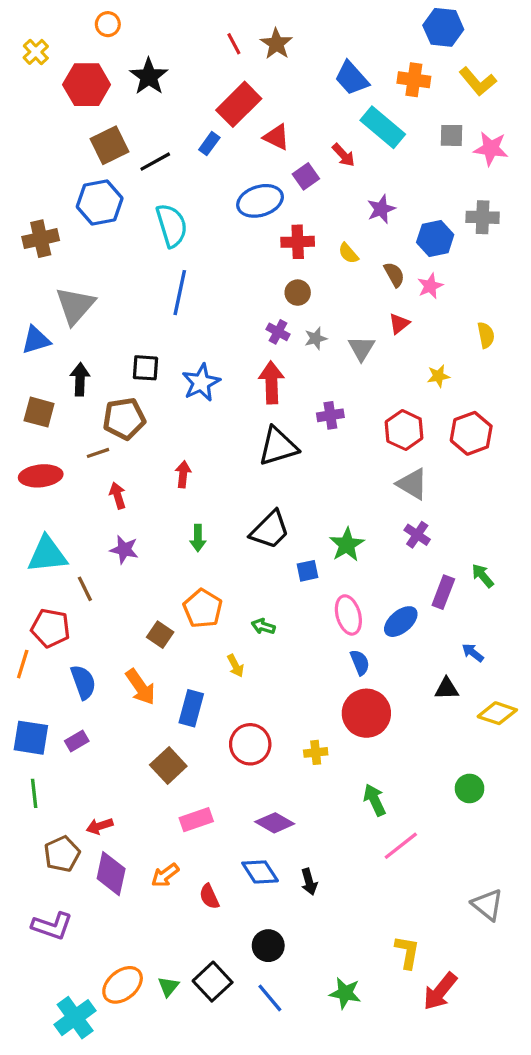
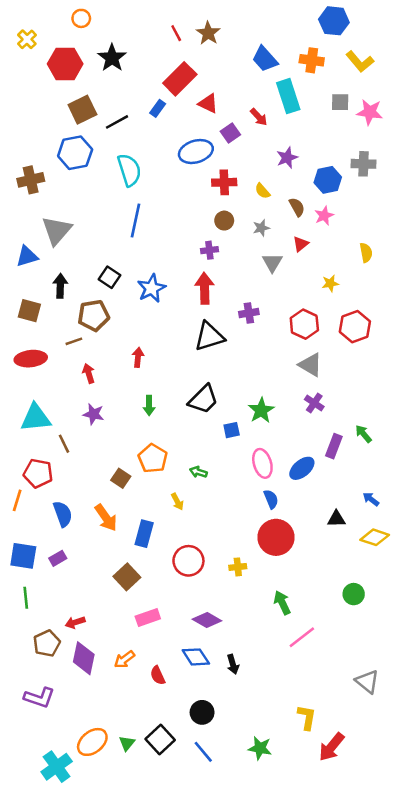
cyan rectangle: (383, 127) -> (288, 96), turned 32
purple cross: (278, 332) -> (209, 250), turned -35
gray star: (316, 338) -> (261, 228), moved
black square: (145, 368) -> (110, 277), turned 30
blue arrow: (473, 653) -> (371, 499), moved

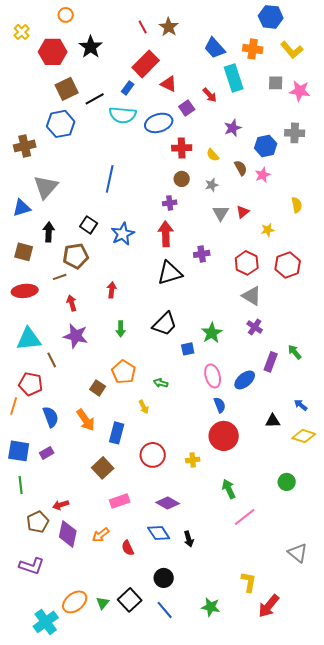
cyan semicircle: (129, 170) -> (123, 115), moved, turned 112
red triangle: (301, 244) -> (243, 212), moved
purple star: (94, 414) -> (76, 336), size x1.4

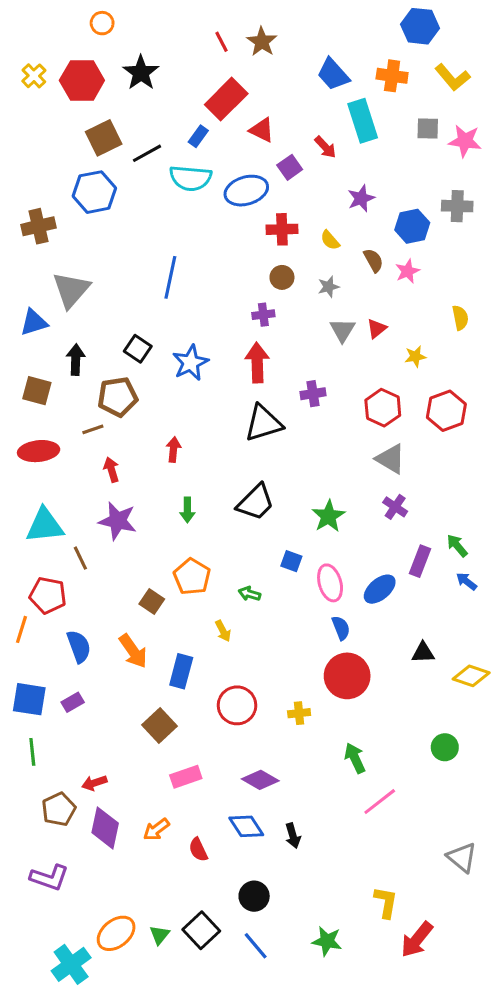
yellow cross: (22, 32) -> (34, 76), moved
blue square: (188, 349) -> (291, 561), moved, turned 32
blue arrow: (301, 405) -> (467, 581), moved

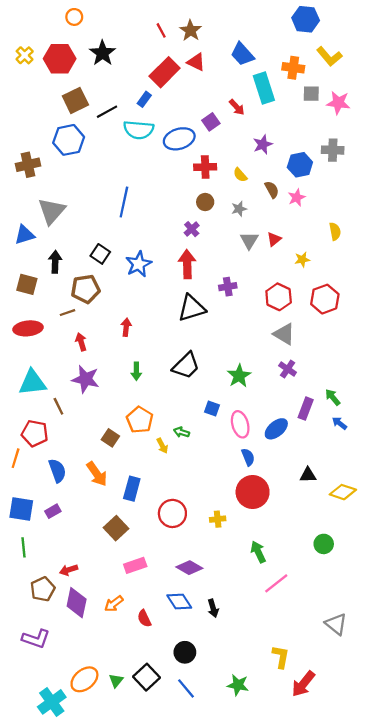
orange cross: (392, 76) -> (293, 68), moved
red triangle: (262, 130) -> (196, 62), moved
purple cross: (263, 315) -> (192, 229), turned -35
yellow arrow: (223, 631) -> (162, 446), moved

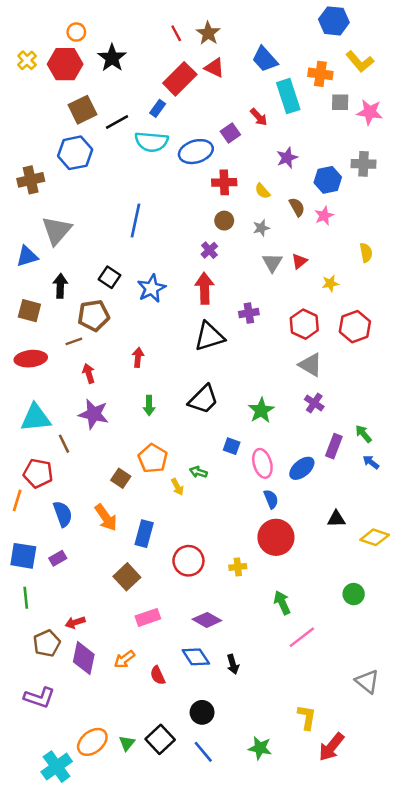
orange circle: (74, 17) -> (76, 32), moved

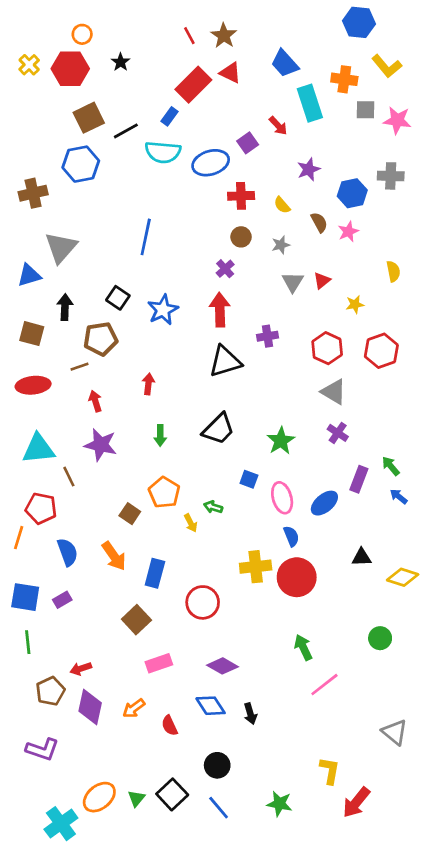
black star: (112, 58) -> (121, 62), size x0.6
yellow cross: (238, 567) -> (256, 567), moved, size x1.6

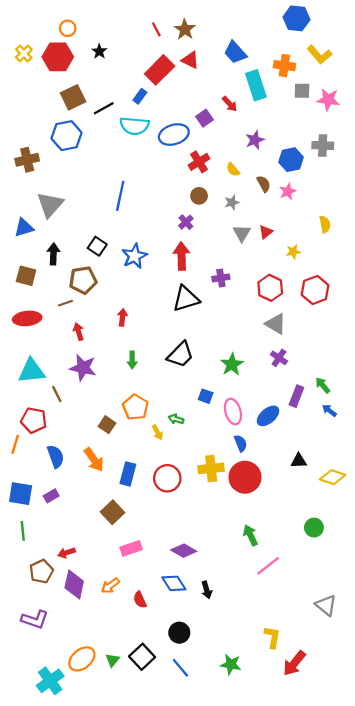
red cross: (241, 196) -> (199, 162), turned -30
red circle: (203, 602) -> (167, 478), moved

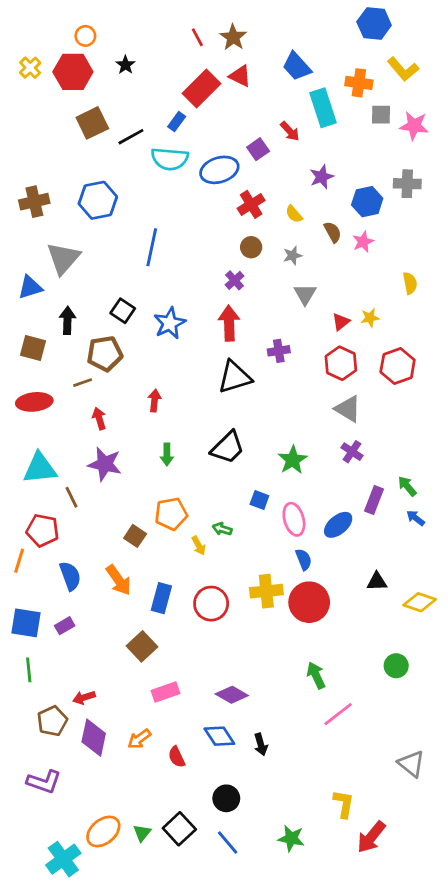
blue hexagon: (67, 136) -> (98, 200), moved
red triangle: (266, 232) -> (341, 322), moved
orange pentagon: (136, 407) -> (171, 514), turned 30

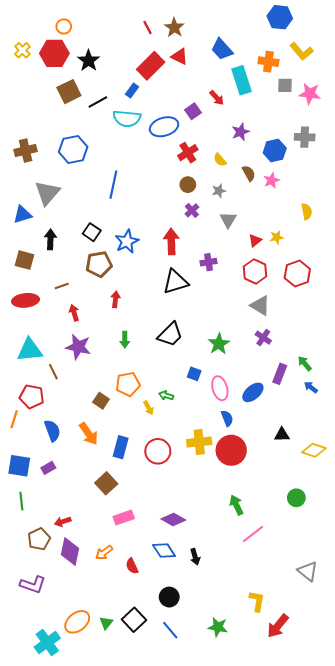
black star: (125, 65) -> (89, 61), moved, size x1.5
purple cross: (235, 280) -> (192, 210), moved
brown pentagon: (105, 354) -> (99, 264), moved

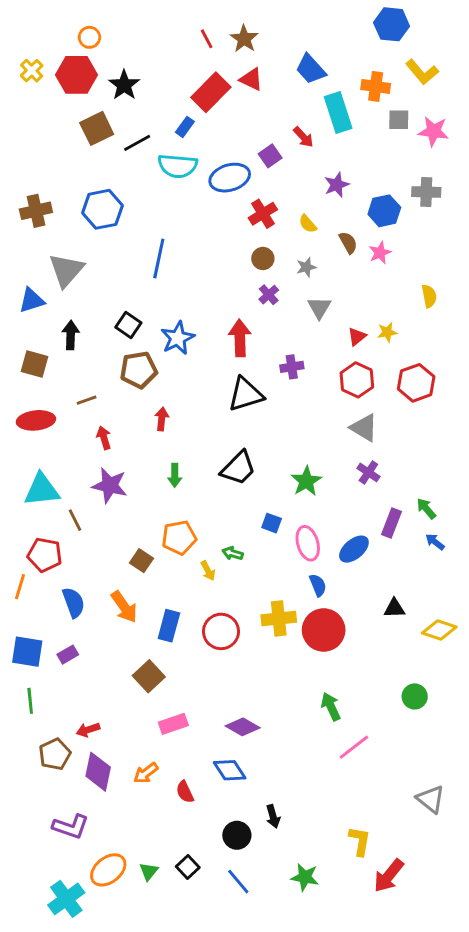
black arrow: (195, 557) -> (273, 816), moved
purple L-shape: (33, 585) -> (71, 827), moved
black square: (134, 620) -> (188, 867), size x0.7

